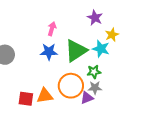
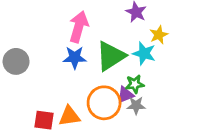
pink arrow: (52, 29) -> (79, 27), size x1.6
purple triangle: (87, 98) -> (125, 95), moved

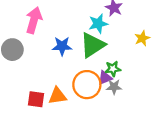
pink arrow: (79, 27) -> (34, 20), moved
yellow star: (159, 35) -> (142, 38), moved
cyan star: (144, 53) -> (98, 24), moved, turned -30

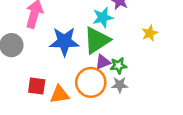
blue star: (62, 46) -> (64, 42), size x1.4
purple triangle: (105, 78) -> (103, 62), moved
red square: (36, 99) -> (37, 86), moved

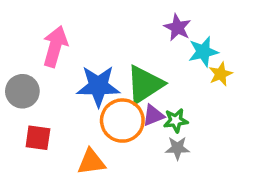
cyan star: (103, 17) -> (203, 52), moved
orange circle: (91, 82) -> (122, 121), moved
red square: (37, 86) -> (38, 138), moved

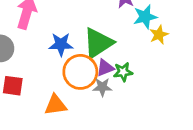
blue star: (98, 86) -> (61, 44), size x0.7
gray star: (177, 148) -> (102, 87), moved

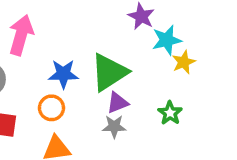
orange circle: (80, 72) -> (51, 108), moved, size x0.6
green star: (123, 72) -> (170, 113), moved, turned -30

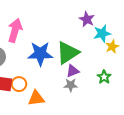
blue star: (63, 74) -> (40, 54), size x1.4
orange circle: (51, 108) -> (19, 84), moved

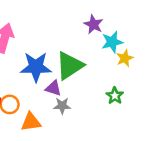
purple triangle: (73, 71) -> (53, 88), moved, turned 40
gray star: (71, 85) -> (62, 106), moved

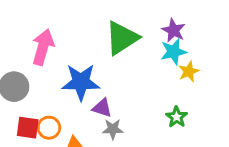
purple star: (93, 24) -> (174, 30), moved
green triangle: (70, 66) -> (122, 38), moved

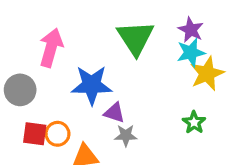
green triangle: (122, 38) -> (136, 38), turned -30
yellow star: (189, 71) -> (207, 74), size x1.5

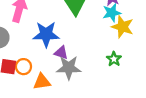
yellow star: (207, 74) -> (122, 27), turned -30
gray star: (126, 135) -> (69, 68), size x1.6

